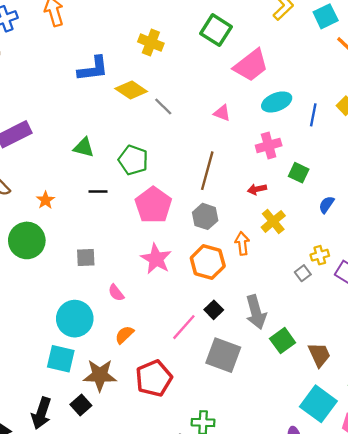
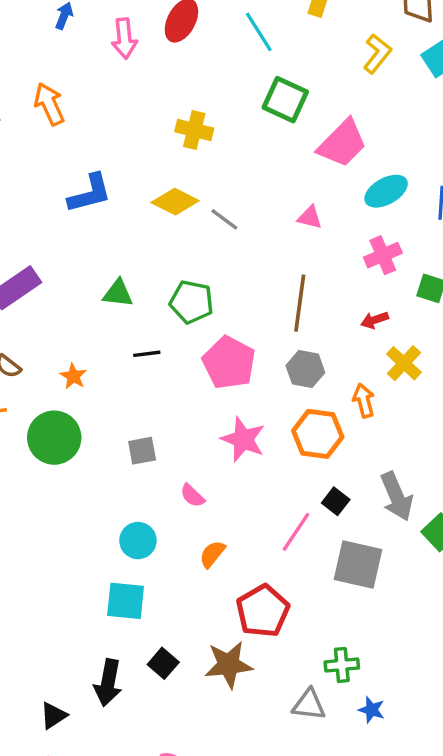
blue L-shape: (93, 69) -> (90, 193), moved
cyan circle: (75, 319) -> (138, 541), size x0.7
brown star: (100, 375) -> (229, 665), moved

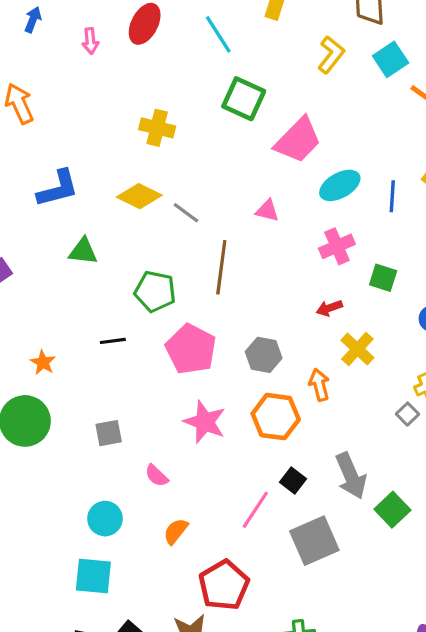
pink arrow: (124, 38) -> (90, 41), size x0.7
green triangle: (118, 293) -> (83, 251), moved
brown line: (300, 303) -> (221, 267), moved
gray square: (358, 565) -> (314, 541), turned -36

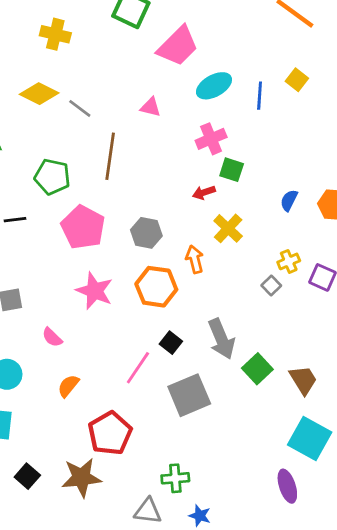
green square: (383, 278) -> (232, 170), moved

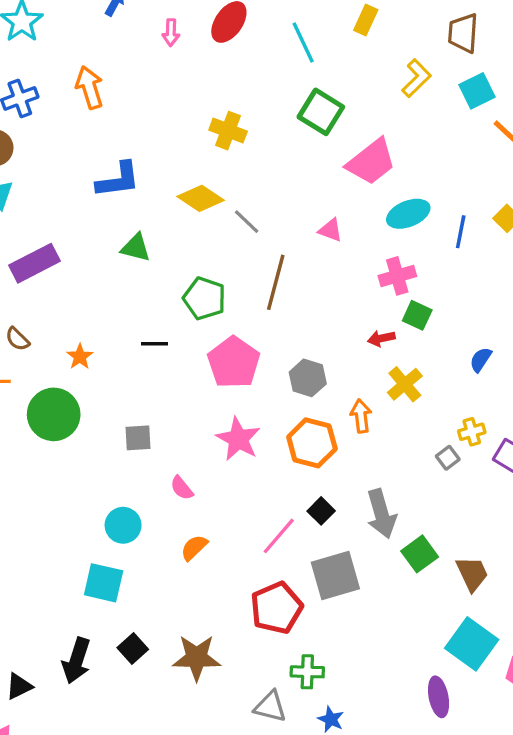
red pentagon: (110, 433) -> (276, 608), moved

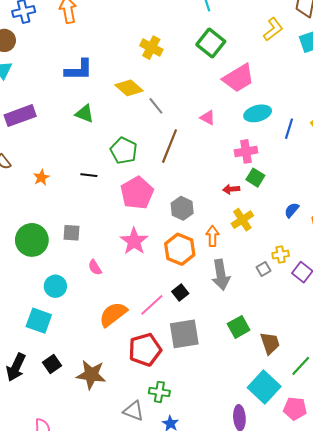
green circle: (54, 414) -> (32, 240), moved
gray arrow: (381, 514) -> (221, 275), moved
orange semicircle: (194, 548) -> (113, 314), moved, size x1.6

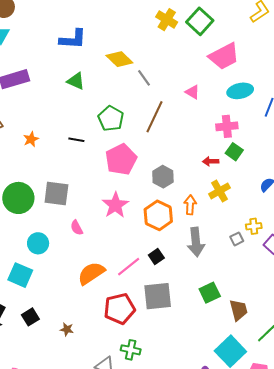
yellow cross: (151, 48) -> (167, 20), moved
gray square: (71, 233) -> (56, 193), size x1.5
brown star: (91, 375) -> (67, 329), size x0.5

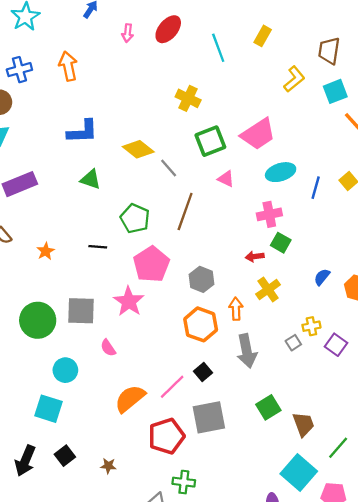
green square: (200, 21) -> (210, 141), moved, turned 32
pink star: (115, 205) -> (129, 301), moved

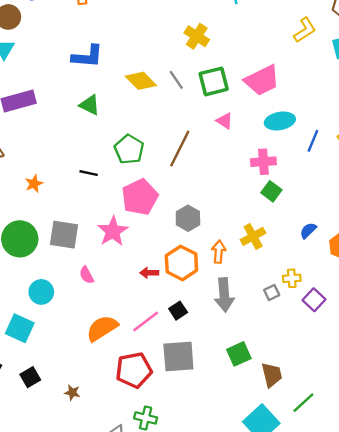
gray line: (169, 168) -> (176, 80), moved
orange star: (46, 251) -> (34, 184), moved
red arrow: (255, 256) -> (149, 273), moved

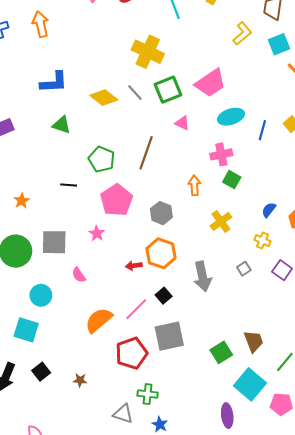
yellow cross: (197, 36) -> (148, 52), size x1.4
pink star: (113, 231) -> (97, 233), size x0.6
orange arrow: (219, 252) -> (194, 185), moved
yellow cross: (292, 278) -> (262, 241), moved, turned 35
green square: (239, 354) -> (221, 352), moved

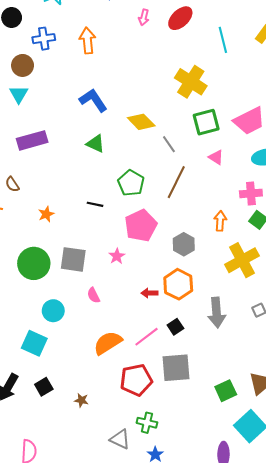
blue L-shape: (54, 82) -> (93, 100), turned -128
gray line: (135, 93) -> (169, 144), moved
yellow cross: (221, 221) -> (242, 260), size x1.5

